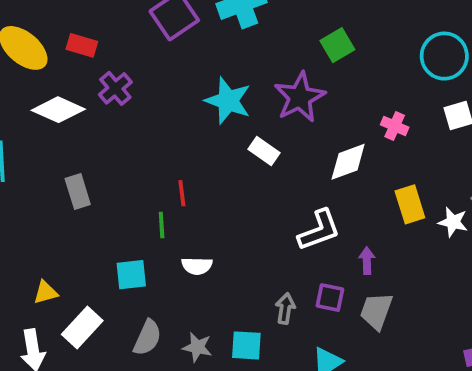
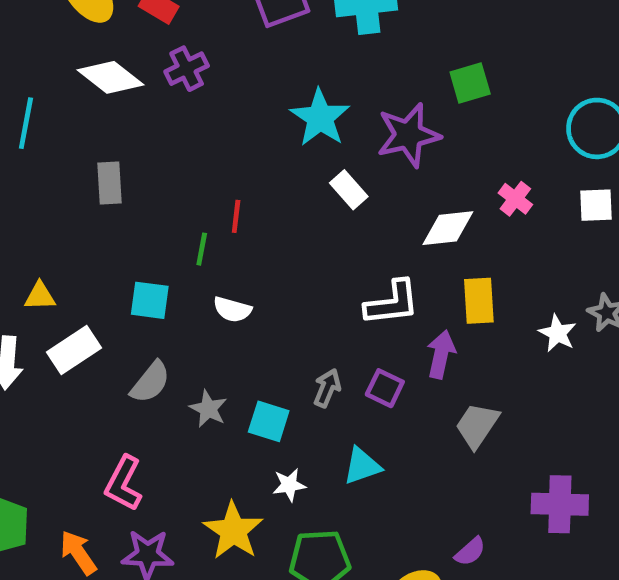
yellow rectangle: (410, 204) -> (479, 301), moved
purple arrow: (367, 261) -> (441, 354), size x1.4
gray trapezoid: (376, 311) -> (477, 425), moved

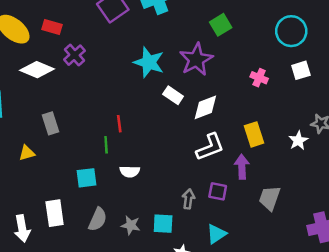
white diamond: (448, 228) -> (205, 107), moved
yellow triangle: (40, 296) -> (27, 153), moved
white star: (558, 333) -> (298, 141), turned 30
white rectangle: (74, 350) -> (55, 213), turned -50

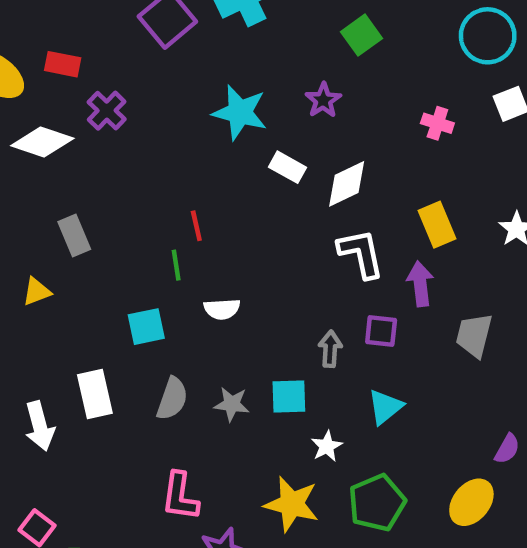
purple star: (196, 59) -> (323, 100), size x0.6
white L-shape: (210, 147) -> (361, 253), turned -76

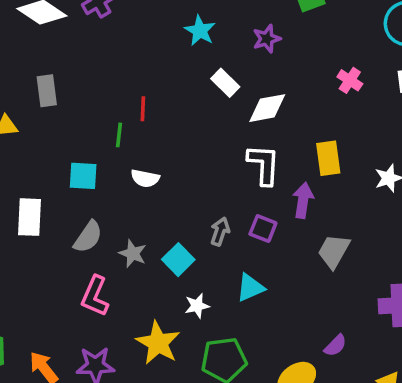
cyan star: (240, 112) -> (200, 31), size x0.7
cyan square: (289, 396) -> (178, 260), turned 32
pink L-shape: (180, 496) -> (95, 296), moved

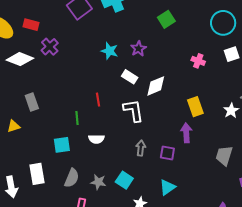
purple star: (267, 39) -> (138, 49), moved
red line: (143, 109) -> (98, 100), moved
white L-shape: (264, 165) -> (133, 111), moved
gray arrow: (220, 232) -> (141, 148), moved
gray trapezoid: (334, 251) -> (224, 156), moved

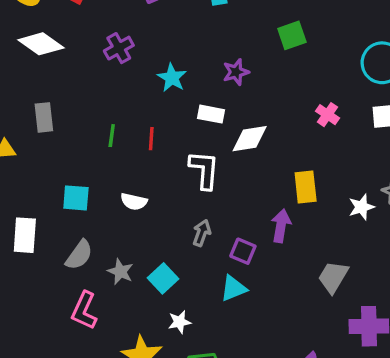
purple cross: (50, 47) -> (119, 48), moved
cyan star: (110, 51) -> (172, 78), moved
white rectangle: (130, 77) -> (211, 114), turned -35
green line: (77, 118) -> (112, 136), moved
cyan triangle: (167, 187) -> (233, 288), moved

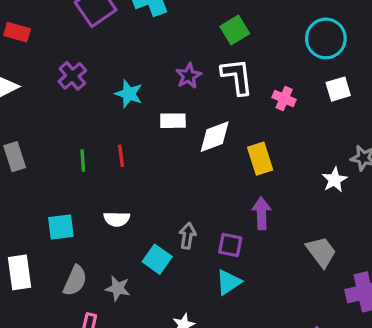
white L-shape: (204, 170) -> (237, 77), moved
yellow rectangle: (306, 187) -> (260, 159), moved
gray trapezoid: (333, 277) -> (321, 252), turned 124
cyan square: (163, 278) -> (157, 259), moved

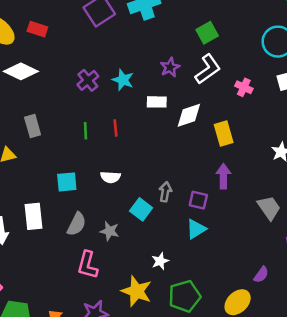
purple cross: (72, 76) -> (88, 80), moved
white L-shape: (237, 77) -> (208, 69), turned 60

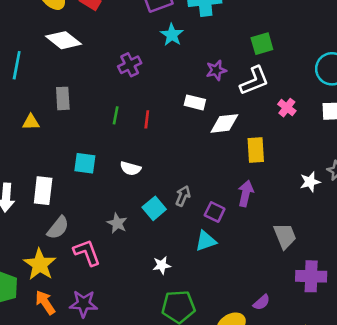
cyan star: (123, 80) -> (172, 35), moved
gray semicircle: (77, 224) -> (58, 228), moved
pink L-shape: (87, 265) -> (87, 253), turned 132
yellow star: (137, 291) -> (40, 264), moved

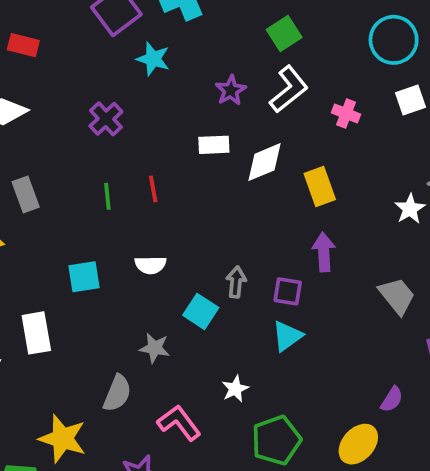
gray semicircle: (58, 228) -> (117, 393), moved
pink L-shape: (87, 253) -> (179, 423), moved

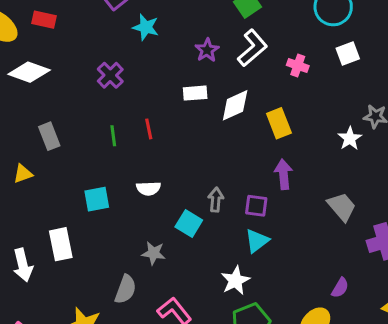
white star: (235, 389) -> (235, 281), moved, size x1.4

